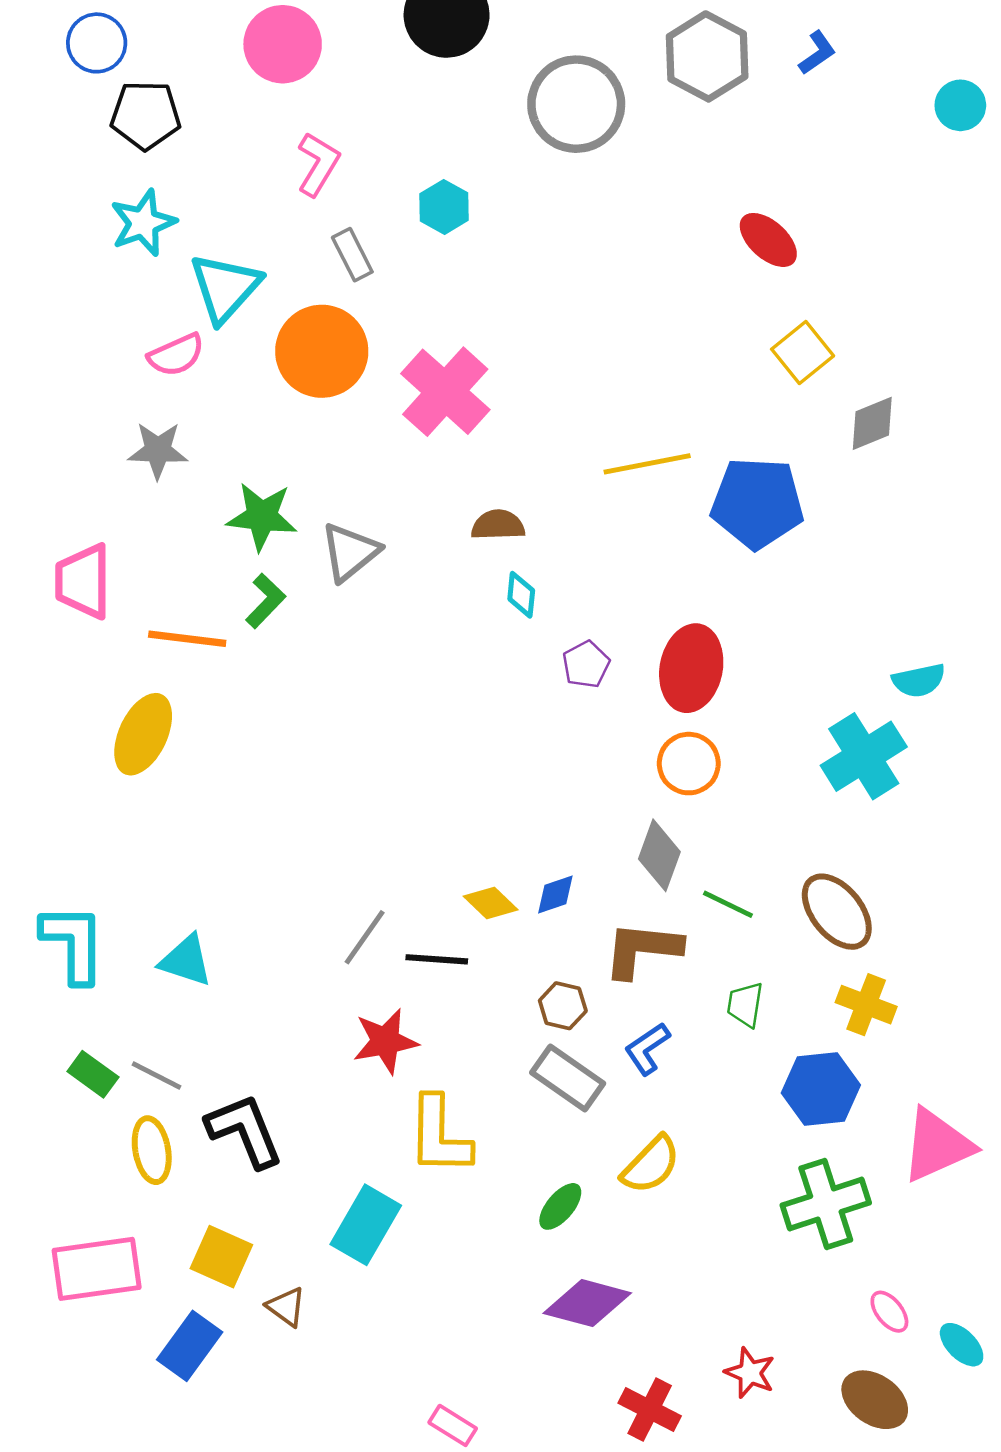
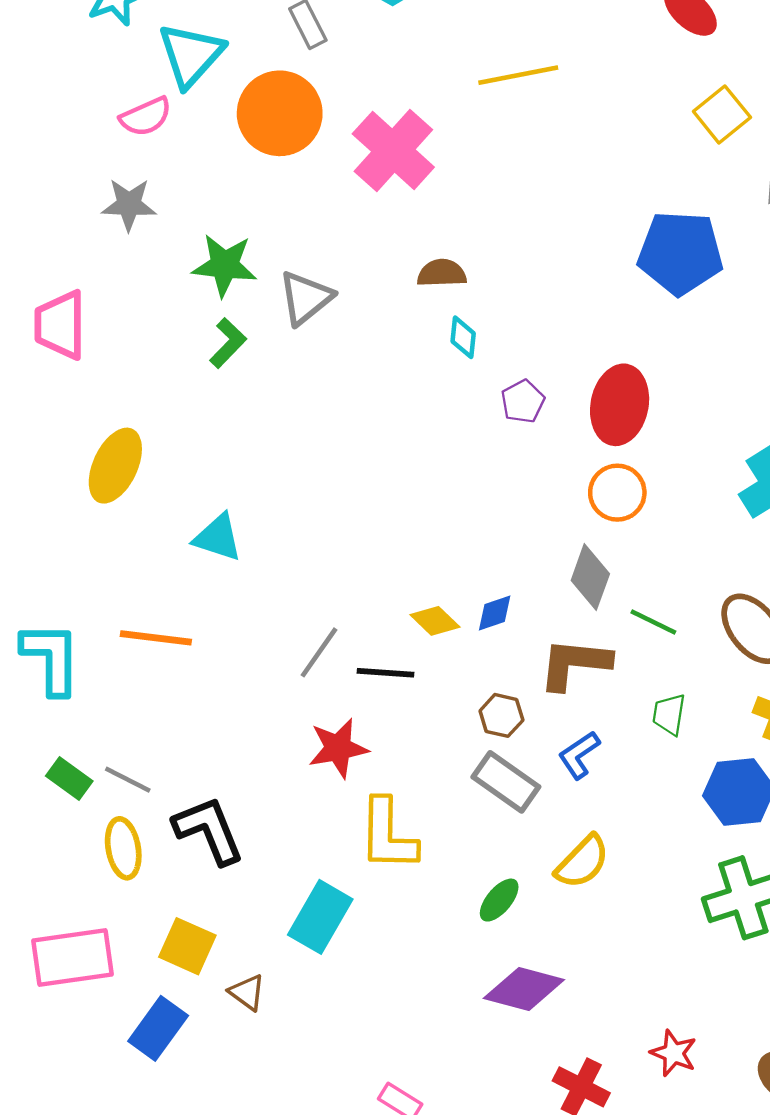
yellow line: (647, 464) -> (518, 75), moved
orange line: (187, 639) -> (156, 638), moved
cyan triangle: (186, 961) -> (218, 538), moved

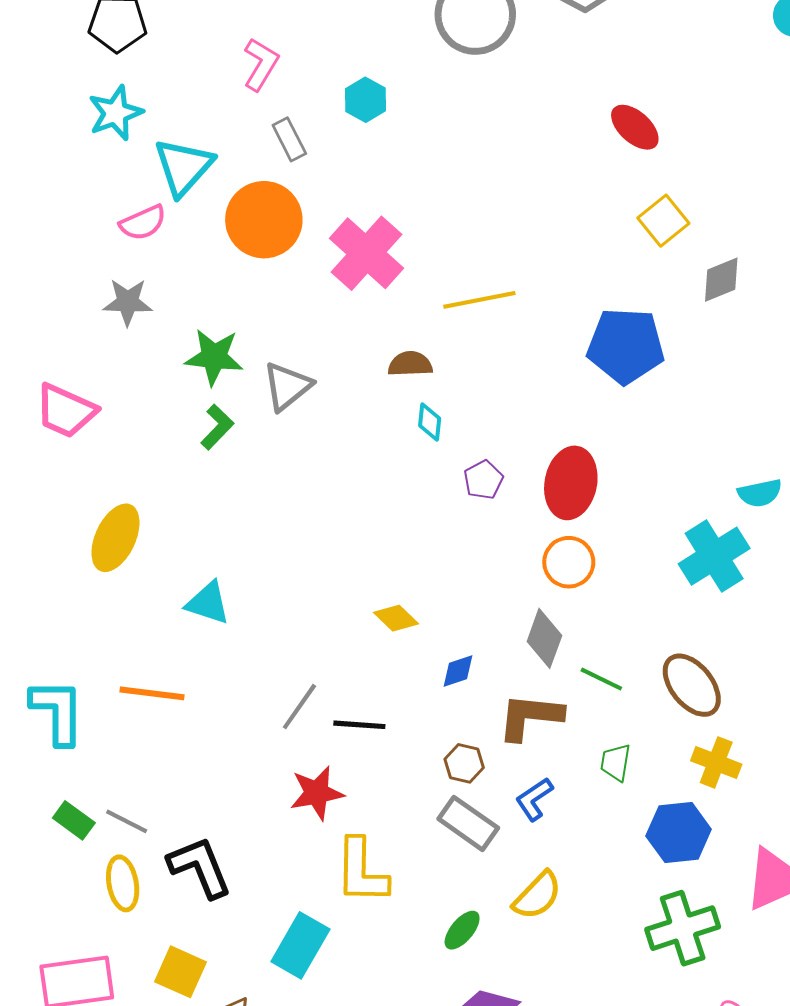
yellow line: (518, 75) -> (479, 300), moved
pink trapezoid: (60, 325) -> (66, 411), turned -66
yellow diamond: (435, 621) -> (396, 618), moved

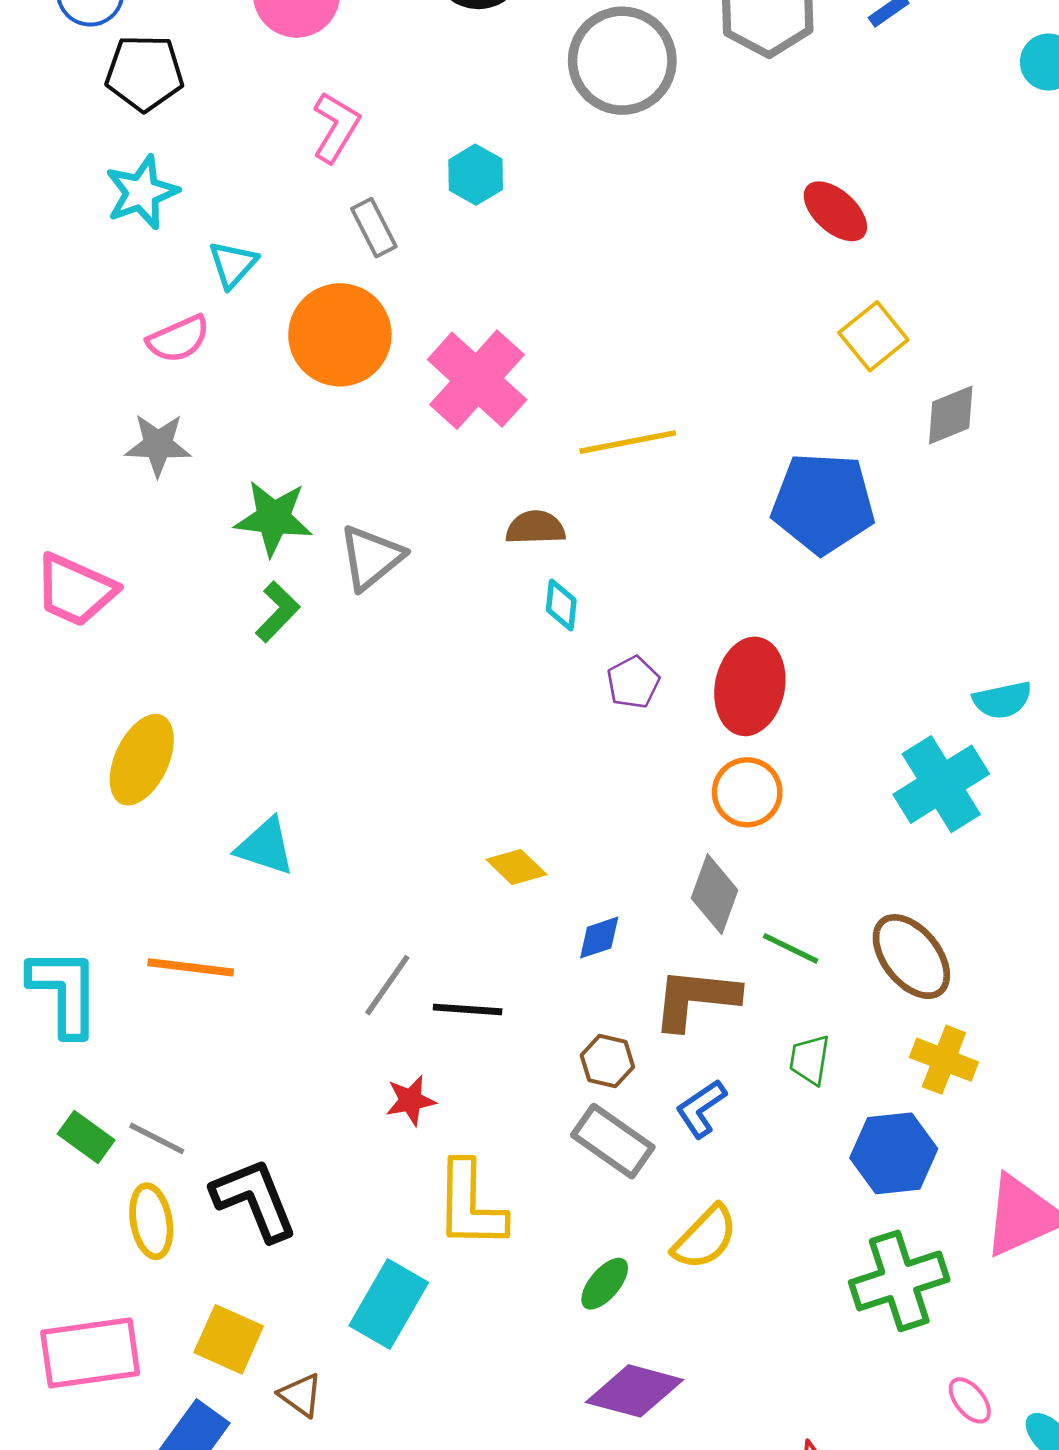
cyan triangle: (184, 167) -> (233, 264), size x0.6
red star: (317, 793) -> (411, 1100), size x0.7

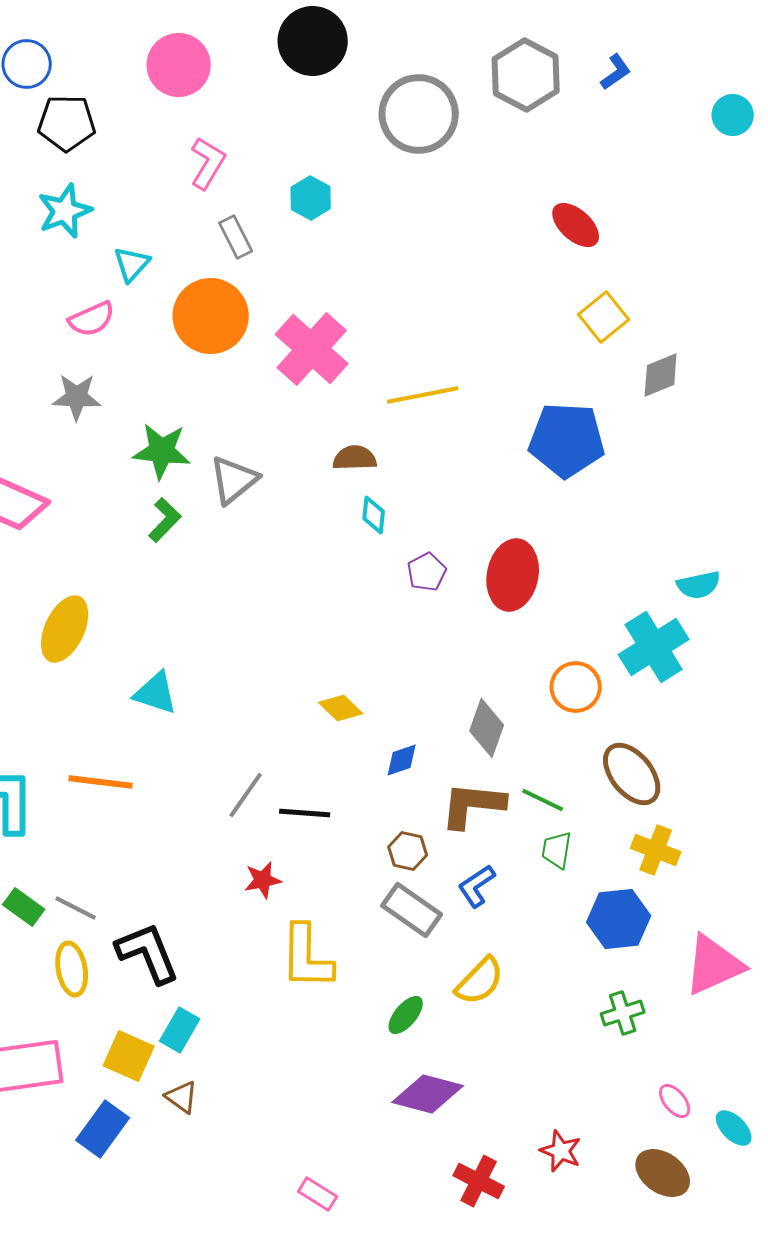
orange circle: (747, 792) -> (576, 687), moved
green line: (791, 948) -> (543, 800), moved
green cross: (899, 1281) -> (623, 1013), size x0.6
cyan rectangle: (389, 1304) -> (180, 1030), moved, size x0.7

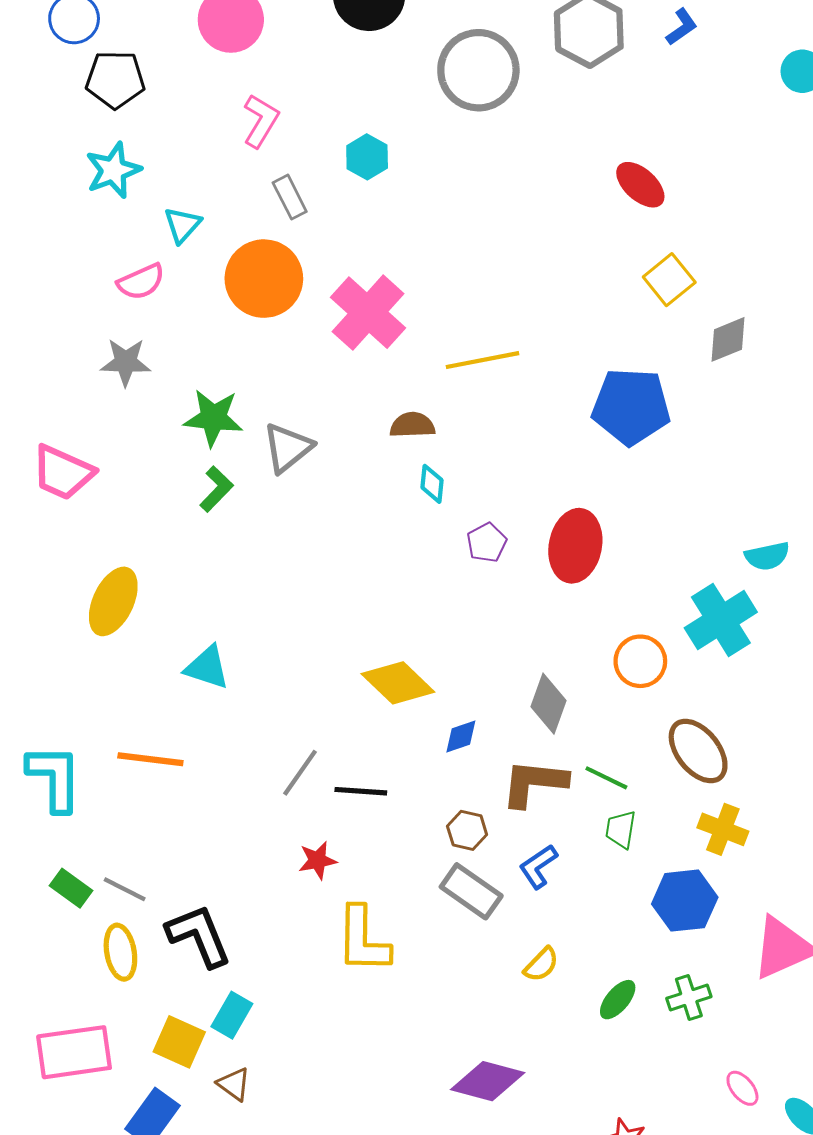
yellow diamond: (341, 708) -> (398, 683), size x1.6
yellow semicircle: (480, 981) -> (541, 965), size x0.7
green ellipse: (406, 1015) -> (618, 1000), moved

